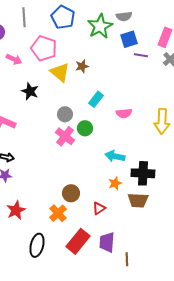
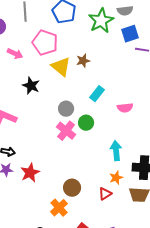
cyan arrow: (115, 156) -> (116, 151), turned 72
red triangle: (99, 208) -> (105, 194), moved
red star: (16, 210) -> (30, 173), moved

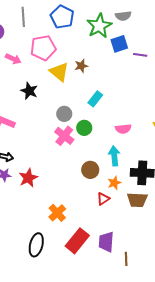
blue square: (130, 34) -> (119, 44), moved
pink pentagon: (45, 43) -> (43, 48), turned -30
pink semicircle: (125, 108) -> (123, 129), moved
brown circle: (72, 188) -> (90, 170), moved

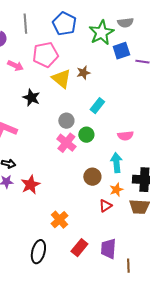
red rectangle: (77, 241) -> (79, 248), size x0.7

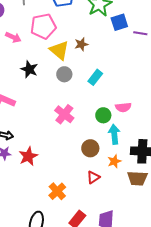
gray circle: (66, 121) -> (64, 74), moved
green circle: (86, 135) -> (103, 115), moved
red triangle: (105, 206) -> (93, 177), moved

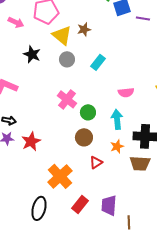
green circle: (103, 115) -> (88, 112), moved
brown circle: (90, 148) -> (84, 137), moved
orange cross: (57, 191) -> (60, 176), size x1.4

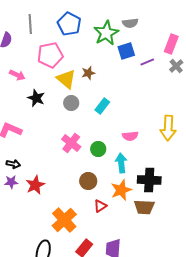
purple line: (143, 18) -> (147, 62), turned -32
pink arrow: (16, 22) -> (17, 75), moved
green circle: (88, 112) -> (98, 149), moved
orange star: (117, 146) -> (121, 190), size x1.5

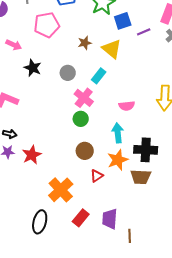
yellow triangle: (66, 79) -> (112, 49), moved
pink cross: (71, 143) -> (84, 98), moved
green circle: (98, 149) -> (81, 119), moved

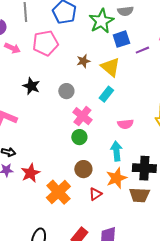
pink arrow: (14, 45) -> (12, 48), moved
cyan rectangle: (99, 76) -> (106, 94), moved
orange cross: (61, 190) -> (58, 192), moved

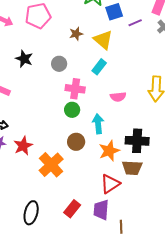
pink cross: (82, 116) -> (75, 89), turned -30
cyan arrow: (116, 151) -> (98, 124), moved
red triangle: (95, 194) -> (110, 184), moved, size x1.5

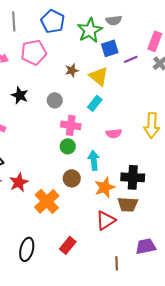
purple trapezoid: (101, 210) -> (146, 246), moved, turned 75

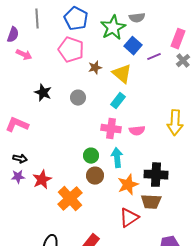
blue square: (110, 48) -> (133, 46), turned -30
pink pentagon: (34, 52) -> (71, 50), moved, turned 30
pink cross: (71, 125) -> (111, 129), moved
green circle: (68, 146) -> (91, 156), moved

